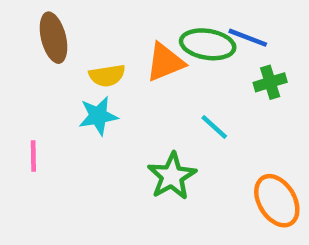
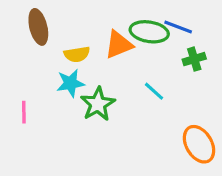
green star: (172, 176) -> (98, 104), moved

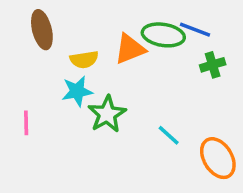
cyan line: (154, 91) -> (169, 135), moved

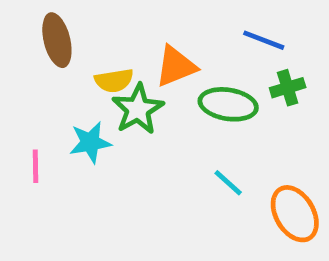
green ellipse: (163, 35) -> (228, 104), moved
cyan star: (77, 91) -> (90, 142), moved
green star: (107, 114) -> (138, 109), moved

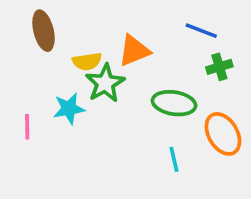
green ellipse: (228, 104) -> (174, 103), moved
cyan line: (228, 183) -> (174, 159), moved, turned 35
orange ellipse: (295, 214) -> (223, 134), moved

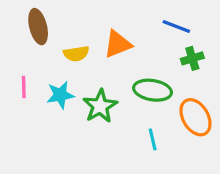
green star: (105, 83) -> (100, 106), moved
pink line: (27, 127) -> (24, 87), moved

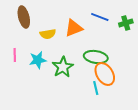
blue line: (176, 27) -> (100, 17), moved
green cross: (192, 58) -> (126, 23), moved
orange ellipse: (195, 117) -> (105, 74), moved

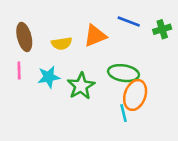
brown ellipse: (24, 17) -> (24, 37), moved
orange ellipse: (105, 74) -> (135, 95), turned 50

